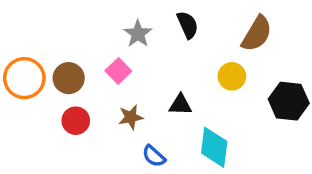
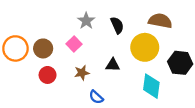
black semicircle: (188, 25) -> (117, 25), moved
brown semicircle: (257, 34) -> (160, 21), turned -110
yellow circle: (232, 76) -> (145, 47), size x1.6
cyan diamond: (214, 147) -> (151, 86), moved

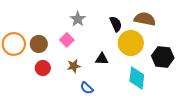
black semicircle: (117, 25) -> (116, 24), moved

